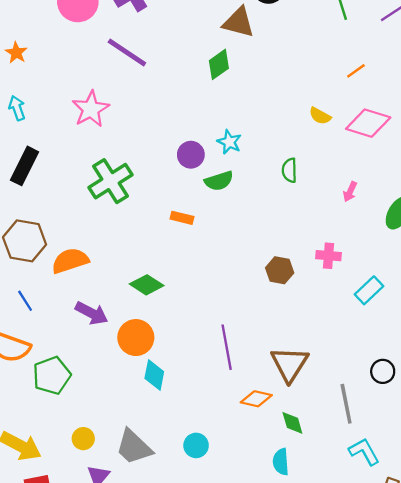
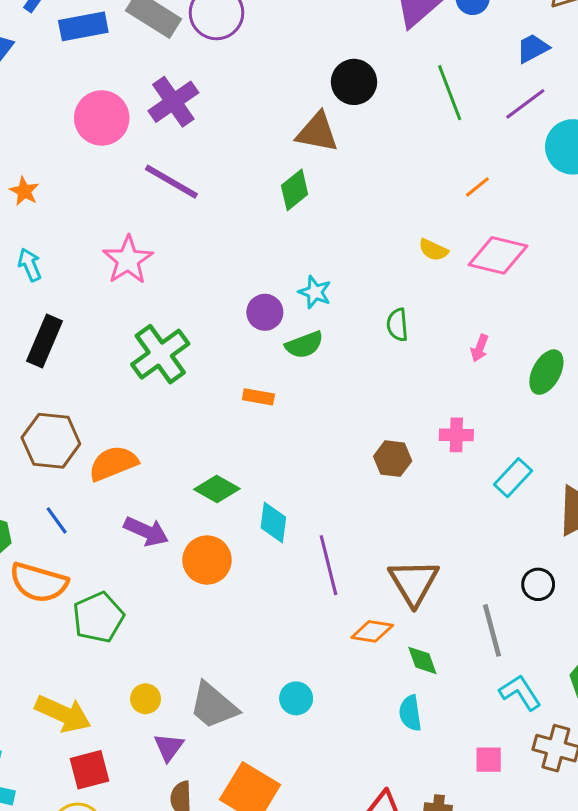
cyan diamond: (154, 375) -> (273, 522), moved

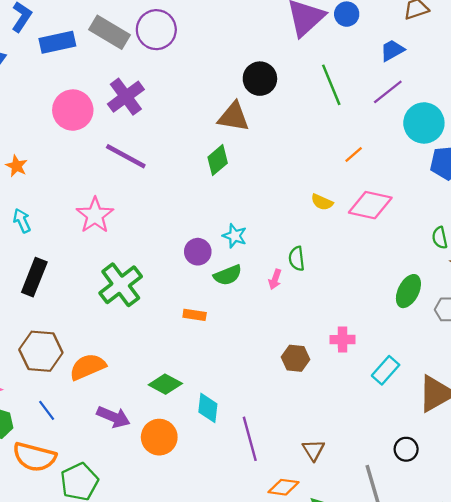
pink arrow: (480, 348) -> (275, 279), moved
brown triangle: (414, 582) -> (313, 450), size x0.6

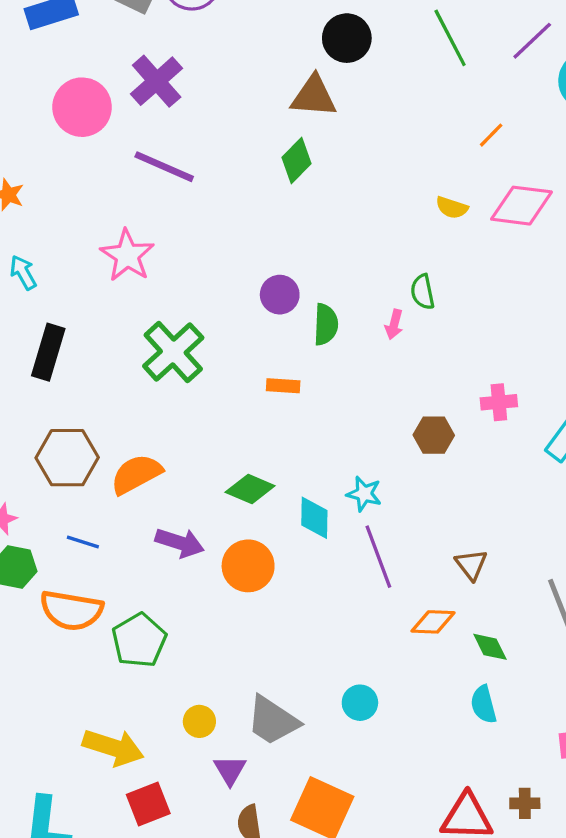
cyan star: (235, 236) -> (364, 494), moved
green semicircle: (228, 275) -> (326, 324), turned -60
blue line: (47, 410) -> (83, 542), turned -30

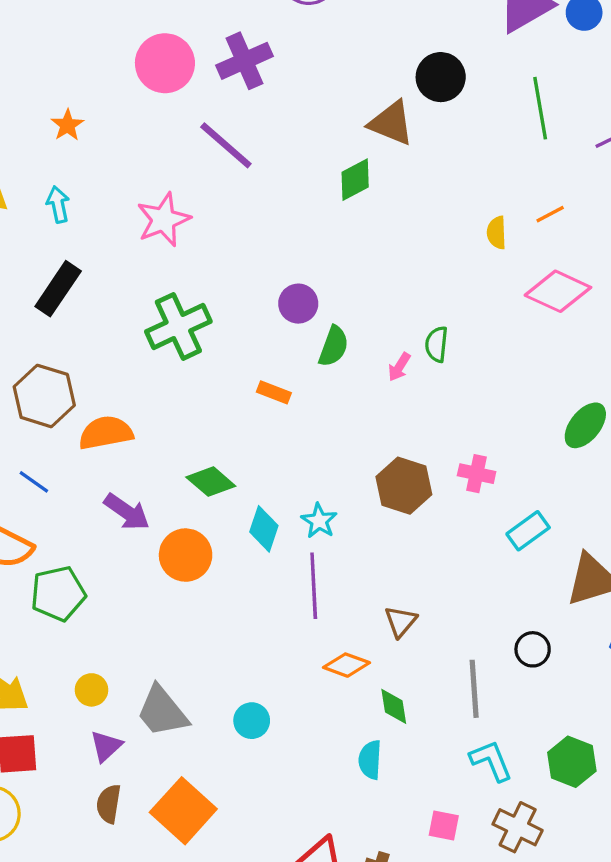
yellow semicircle: (452, 208) -> (497, 233), moved, turned 52
brown hexagon: (434, 435) -> (404, 486), size x1.4

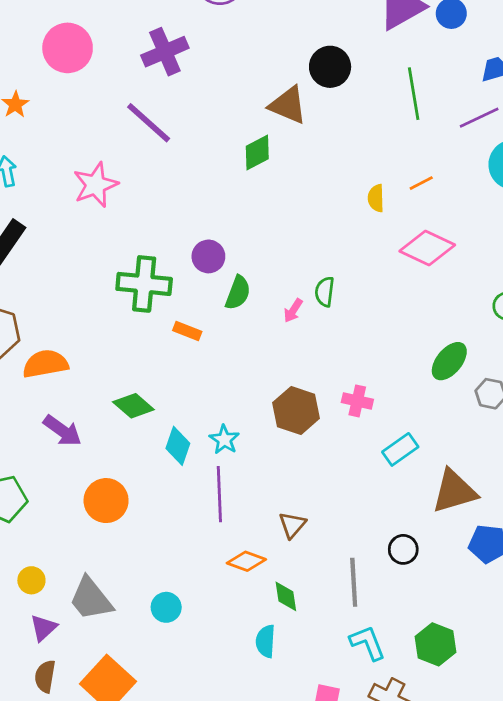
pink circle: (165, 63) -> (68, 48), moved
green cross: (178, 326) -> (144, 284), moved, turned 30
orange circle: (186, 555) -> (106, 501), moved

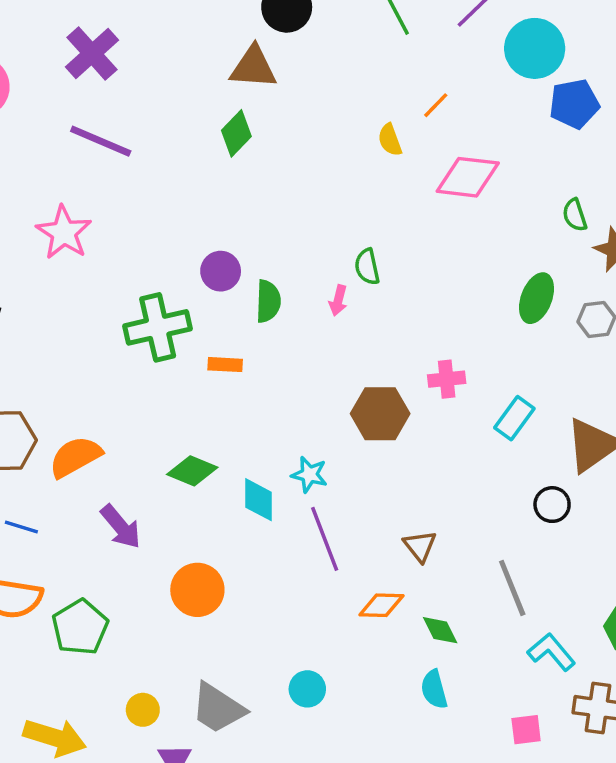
purple arrow: (62, 431) -> (121, 527), turned 33
black circle: (403, 549) -> (552, 505), moved

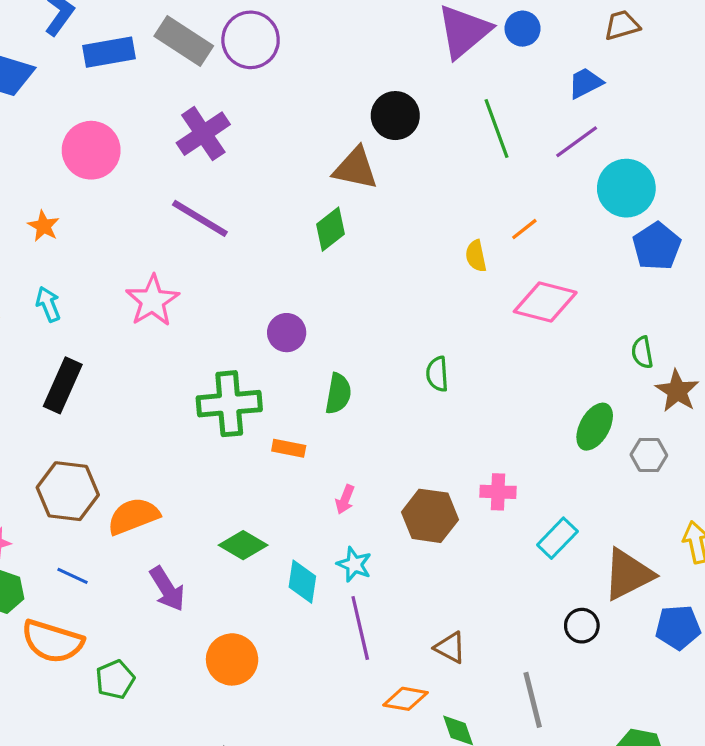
blue pentagon: (574, 104) -> (657, 246), turned -30
purple circle: (221, 271) -> (287, 333), moved
pink arrow: (338, 300) -> (345, 499), moved
brown triangle: (420, 546) -> (450, 648), turned -32
green pentagon: (80, 627) -> (115, 679), size x0.7

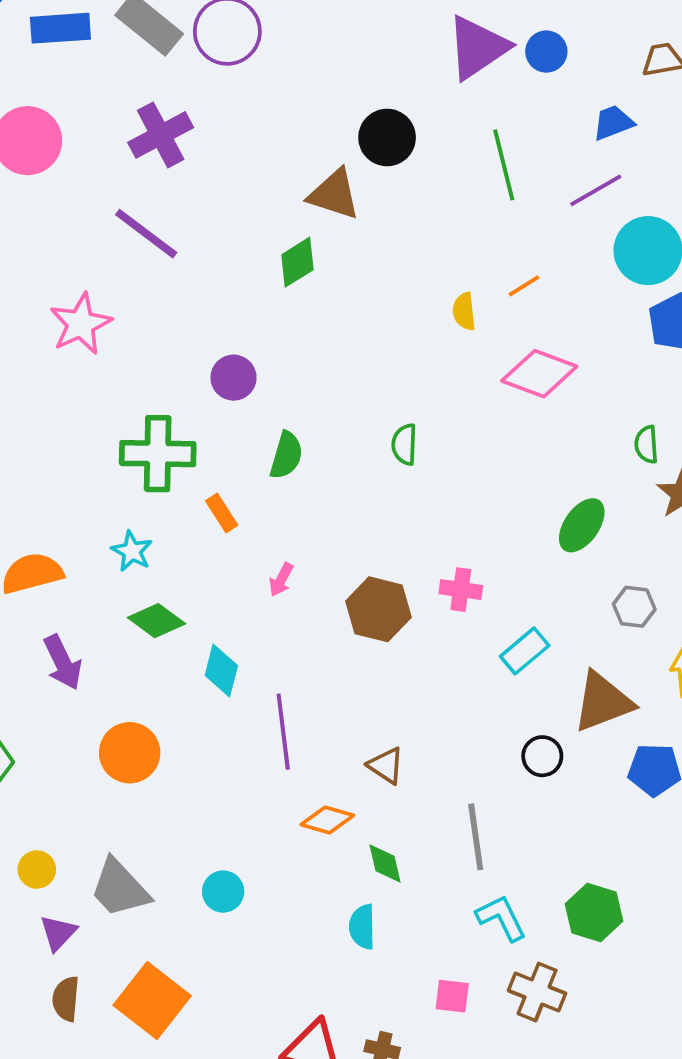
orange rectangle: (289, 448) -> (222, 513), turned 40
gray hexagon: (649, 455) -> (634, 607), moved
cyan star: (354, 564) -> (132, 551), moved

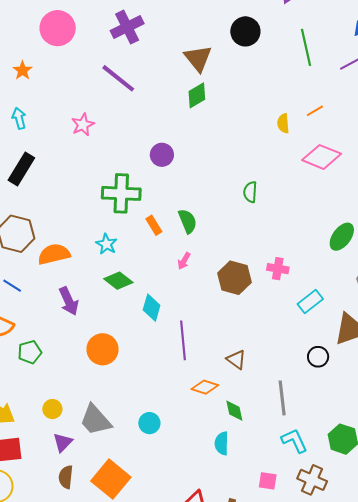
brown triangle: (334, 194) -> (198, 58), moved, turned 32
pink star: (81, 324) -> (83, 125), size x0.7
green semicircle: (286, 455) -> (188, 221), moved, turned -40

